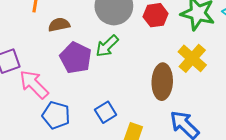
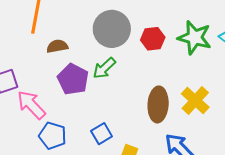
yellow cross: (192, 58) -> (195, 100), moved

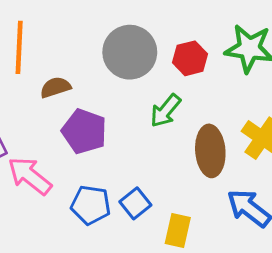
green arrow: (104, 68) -> (165, 111), moved
blue pentagon: (53, 136) -> (91, 205), moved

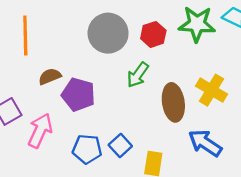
brown semicircle: (55, 87) -> (50, 76), moved
pink arrow: (30, 176) -> (40, 131), turned 80

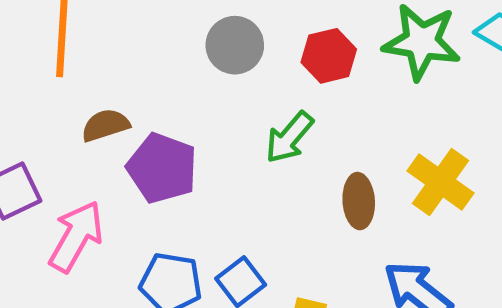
gray circle: (108, 33) -> (235, 45), size x0.7
brown ellipse: (173, 102) -> (359, 201), size x0.7

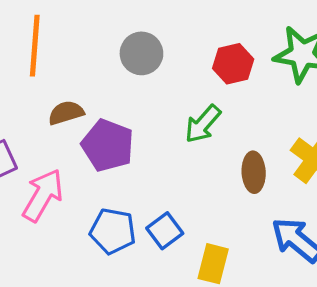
gray circle: (235, 45) -> (141, 53), moved

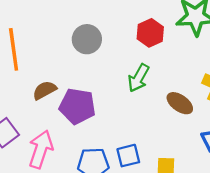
brown ellipse: (254, 172) -> (180, 103), turned -40
blue square: (165, 231) -> (128, 156), turned 35

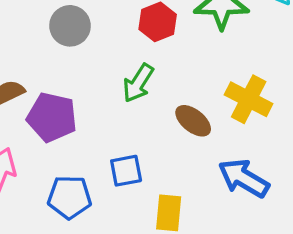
blue square: (128, 156) -> (126, 171), moved

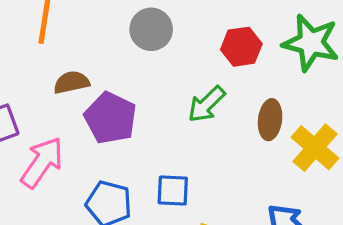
brown ellipse: (193, 121) -> (270, 120), moved, turned 45

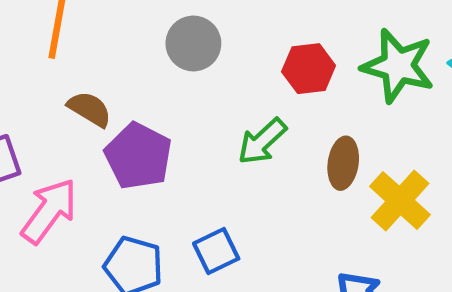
brown semicircle: (72, 82) -> (90, 109), turned 42
blue square: (173, 190) -> (216, 251), turned -30

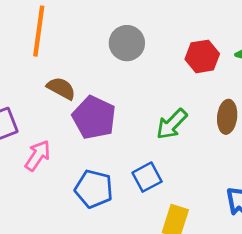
green arrow: (262, 141) -> (172, 124), moved
pink arrow: (49, 211) -> (38, 155), size x0.7

